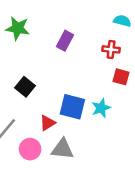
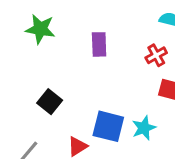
purple rectangle: (65, 41) -> (99, 44), turned -30
red cross: (111, 49) -> (156, 55), turned -35

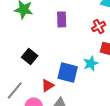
cyan star: (144, 128) -> (91, 63), moved

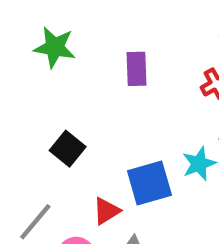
blue square: (68, 72) -> (149, 183), turned -30

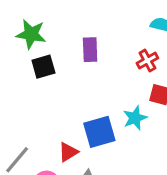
black square: (68, 149) -> (43, 67), moved, turned 35

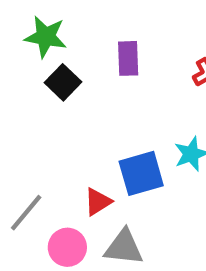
black square: (43, 67) -> (63, 82), turned -30

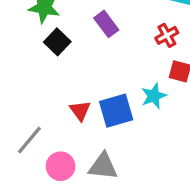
purple rectangle: (128, 58) -> (106, 24), turned -35
red triangle: (98, 202) -> (80, 111), moved, turned -35

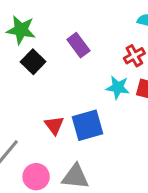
cyan star: (154, 96) -> (118, 87), moved, turned 30

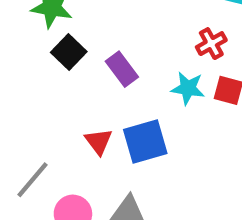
purple rectangle: (78, 45) -> (122, 69), moved

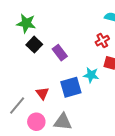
cyan star: (188, 88) -> (91, 75), moved
red triangle: (98, 141) -> (42, 93), moved

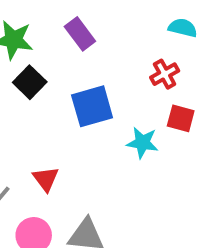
purple rectangle: (60, 53) -> (80, 34), moved
blue square: (71, 87) -> (92, 106), moved

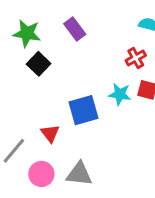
blue square: (92, 106) -> (83, 110), moved
cyan star: (142, 143) -> (120, 94), moved

